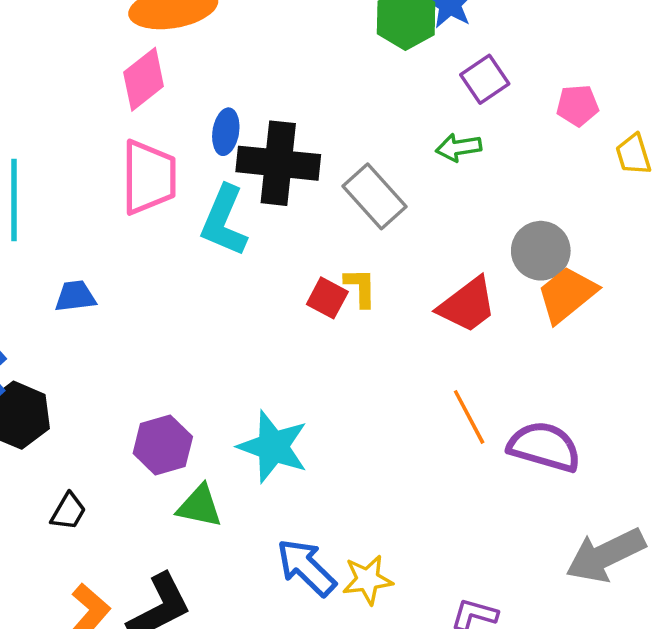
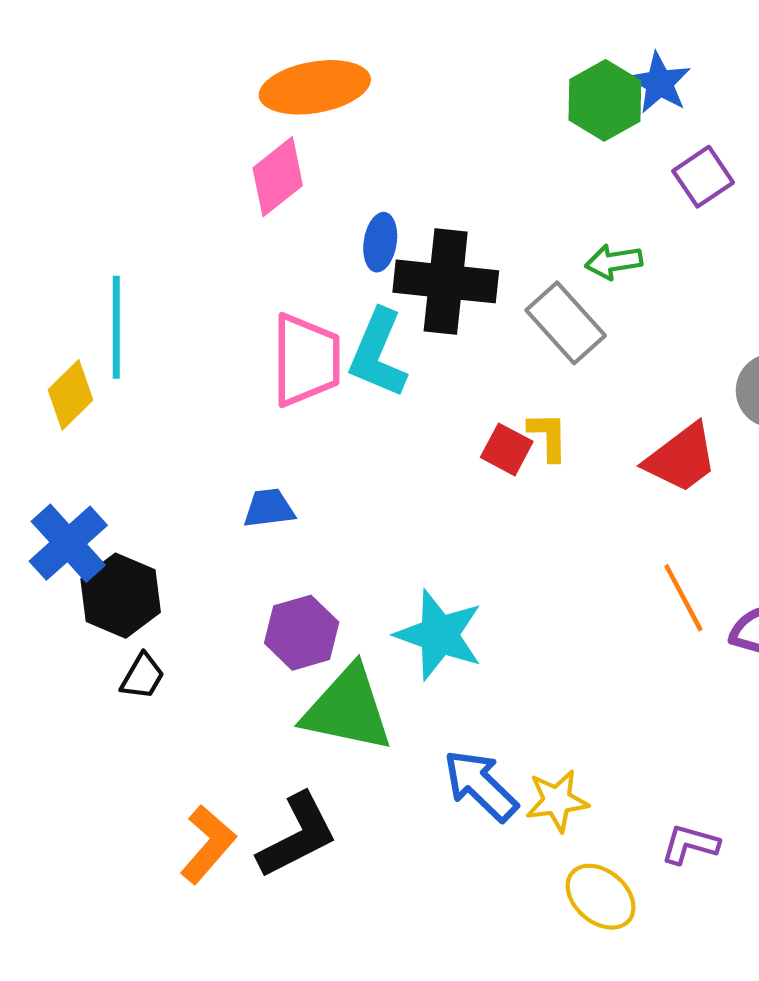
green arrow: (459, 147) -> (614, 262), moved
pink trapezoid: (149, 177) -> (306, 360), moved
blue trapezoid: (75, 296) -> (269, 508), moved
green triangle: (200, 506) -> (347, 709), size x1.6
black trapezoid: (68, 511) -> (142, 676), moved

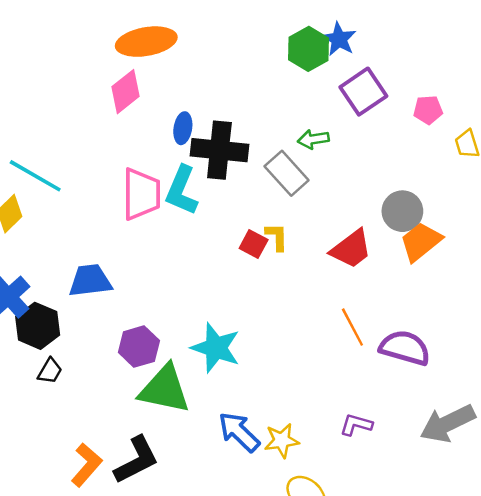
purple square: (703, 177) -> (363, 92), size x1.4
cyan line: (116, 327) -> (35, 176), turned -60
blue trapezoid: (269, 508) -> (90, 281), moved, size x1.5
purple L-shape: (690, 844) -> (356, 425), moved

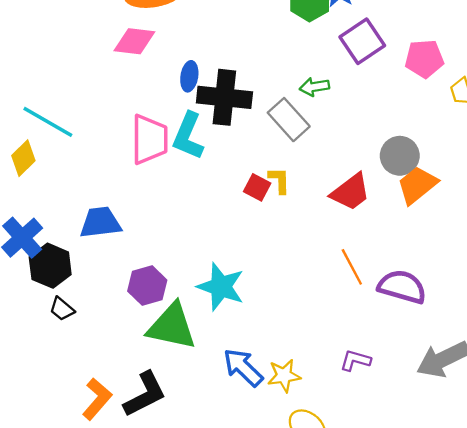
pink diamond: (126, 92) -> (134, 41), turned 45
pink pentagon: (428, 110) -> (424, 59), size x1.4
black trapezoid: (50, 371) -> (62, 309), turned 100

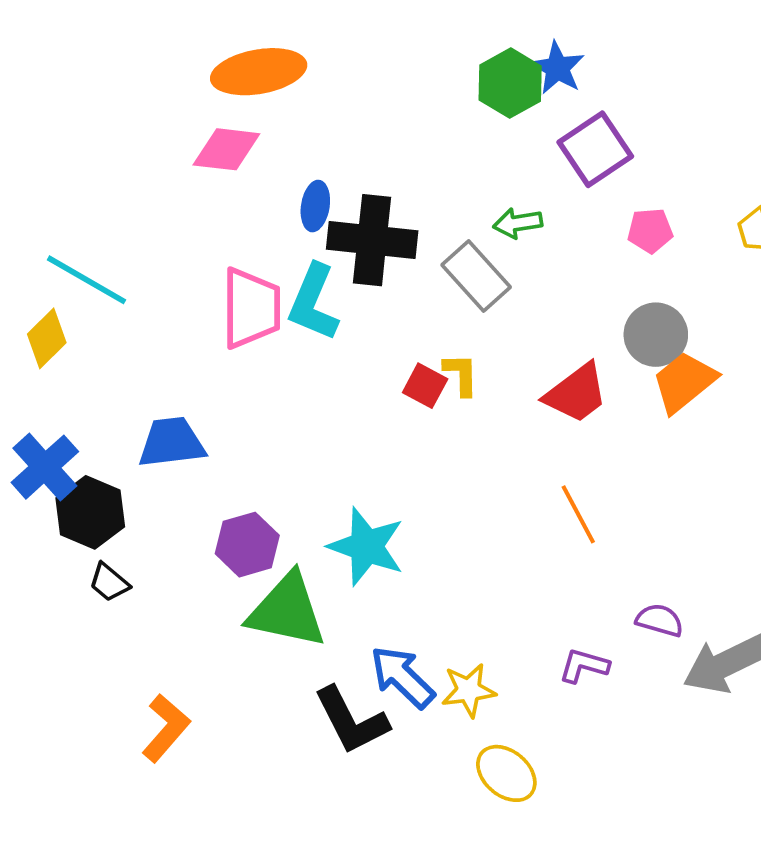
pink pentagon: (424, 59) -> (650, 231), moved, size x0.7
purple semicircle: (402, 287) -> (660, 620), moved, size x0.6
black L-shape: (145, 394) -> (351, 721), moved, turned 90

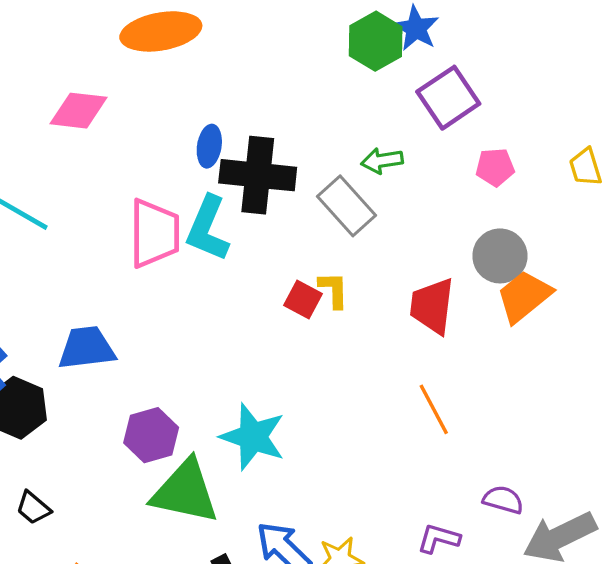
pink diamond: (226, 149) -> (78, 111), moved
red trapezoid: (576, 393) -> (432, 306), turned 134
black trapezoid: (109, 582) -> (33, 508), moved

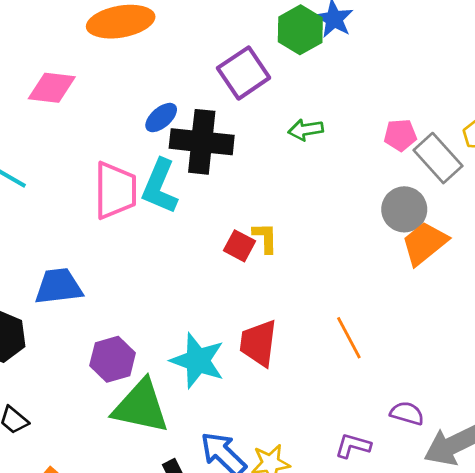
purple square: (448, 98) -> (244, 73), moved
blue ellipse: (209, 146) -> (161, 118), turned 40
gray rectangle: (347, 206) -> (438, 158), moved
red trapezoid: (432, 306) -> (258, 343), moved

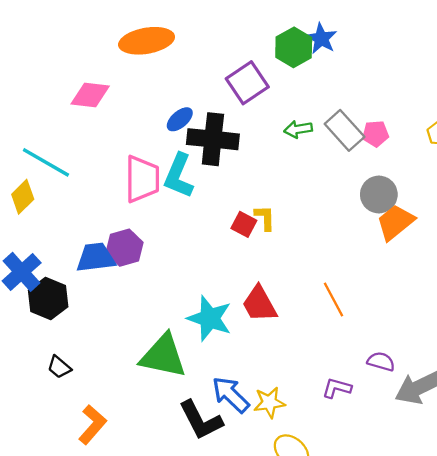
gray rectangle: (438, 158) -> (345, 130), moved
red trapezoid: (258, 343) -> (259, 304), turned -36
purple hexagon: (113, 359) -> (124, 248), moved

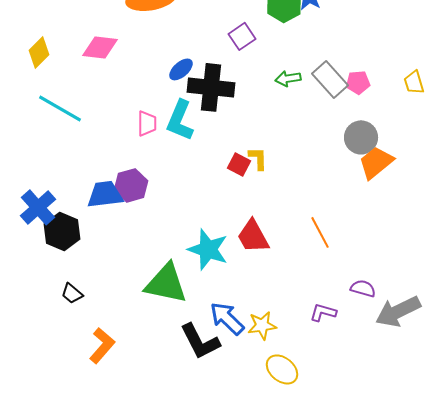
purple square: (247, 83) -> (242, 36), size x0.7
pink trapezoid: (142, 179) -> (147, 123), size x0.6
yellow diamond: (23, 197) -> (39, 52), moved

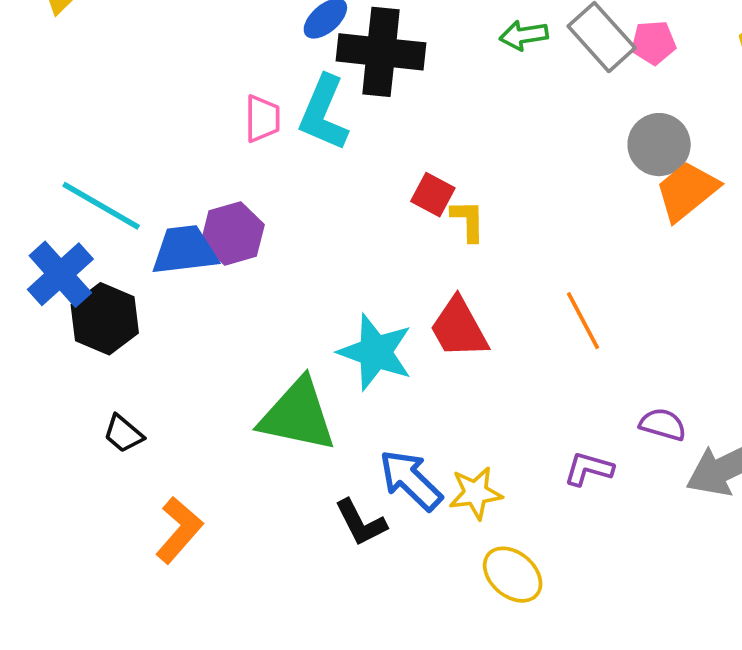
cyan line: (60, 108) -> (101, 206), moved
yellow L-shape: (258, 158) -> (468, 221), moved
black L-shape: (200, 341) -> (361, 523), size x0.7

